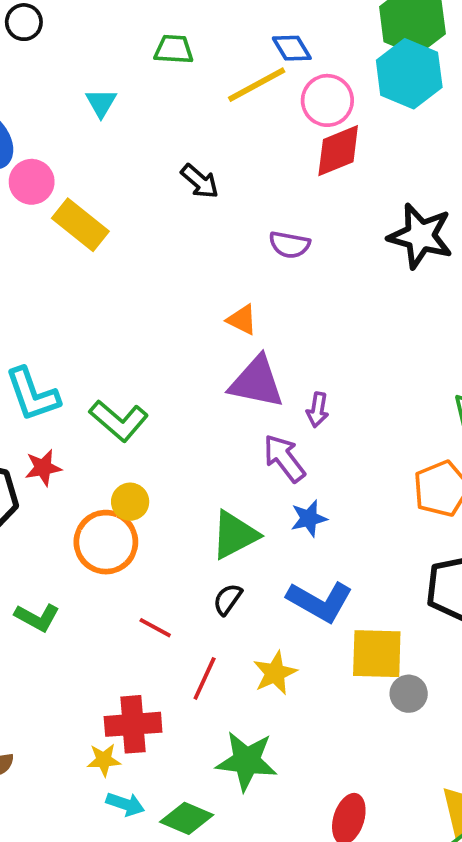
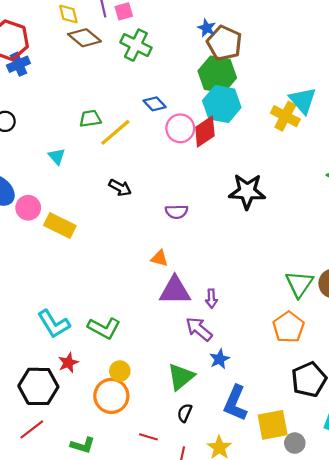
yellow line: (257, 85) -> (115, 132), moved
red diamond: (338, 151) -> (205, 131), moved
blue L-shape: (320, 601) -> (235, 403), turned 96

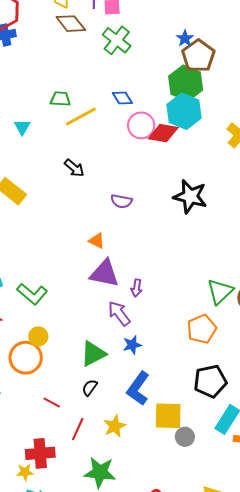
red diamond: (205, 131) -> (163, 133), turned 32

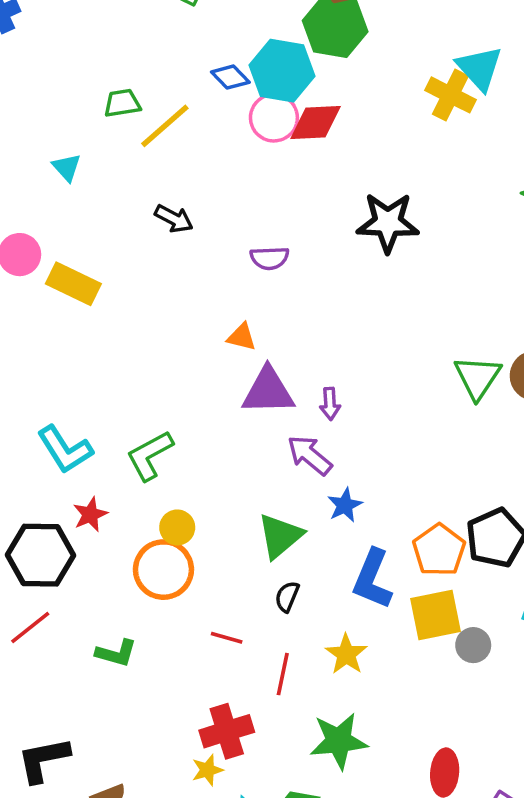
cyan hexagon: (184, 111) -> (282, 71), moved
green L-shape: (32, 294) -> (150, 455), turned 124
orange pentagon: (202, 329) -> (439, 550), moved

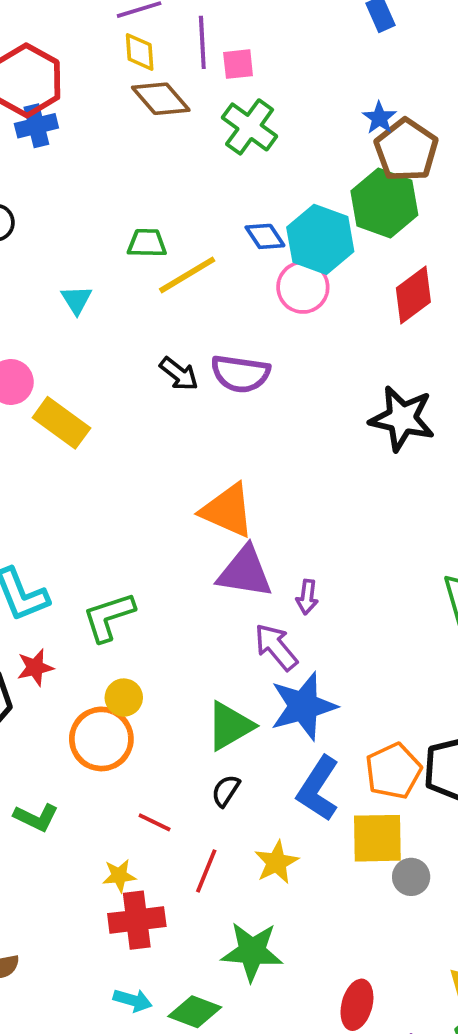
red diamond: (316, 123) -> (413, 295), moved, turned -44
purple semicircle: (269, 258) -> (240, 374), moved, size x1.4
orange triangle: (242, 337) -> (227, 510), size x1.8
blue star: (345, 505) -> (303, 706), size x1.8
yellow star: (207, 770) -> (119, 876), moved

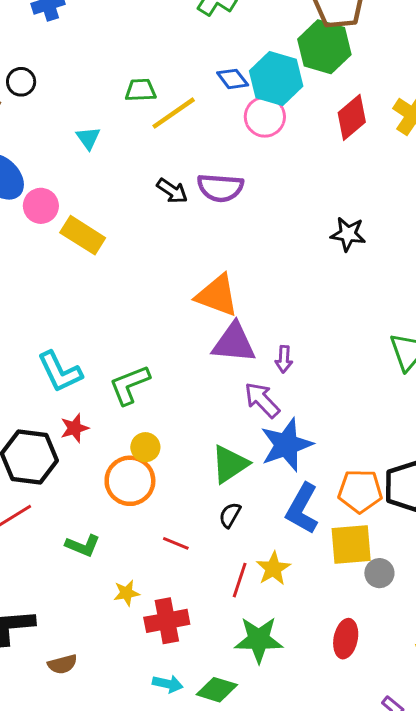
black star: (402, 419) -> (348, 234), moved, size x0.7
orange pentagon: (393, 771) -> (360, 491), turned 30
red line: (206, 871) -> (240, 580), moved
yellow star: (119, 876) -> (126, 593), moved
red ellipse: (357, 1005) -> (346, 639), moved

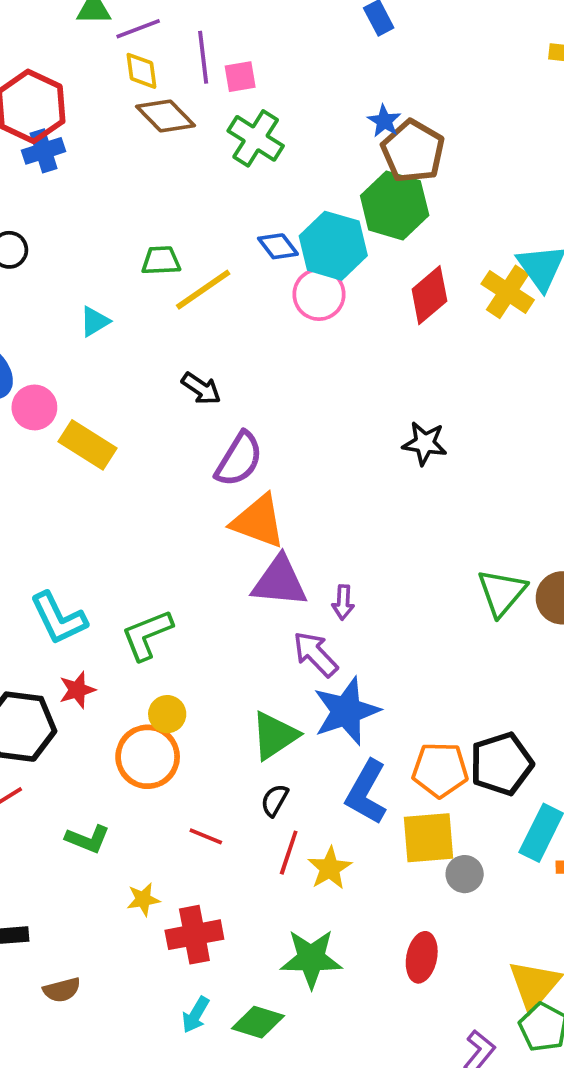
cyan triangle: (88, 138) -> (95, 321), turned 35
purple semicircle: (220, 188) -> (239, 459), moved, turned -63
red line: (240, 580) -> (289, 853), moved
cyan arrow: (168, 684) -> (196, 1015), turned 108

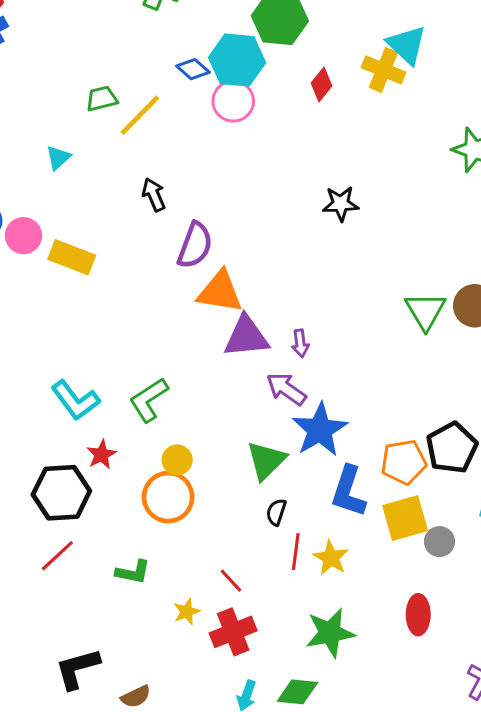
red diamond: (429, 295) -> (322, 85), size x0.7
black arrow: (201, 389) -> (154, 195), turned -136
red line: (206, 836) -> (231, 581), moved, turned 36

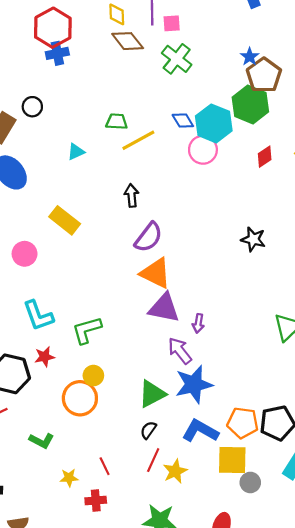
pink circle: (24, 236) -> (25, 254), moved
blue L-shape: (348, 491) -> (200, 431), turned 84
red cross: (233, 632) -> (96, 500), size x0.7

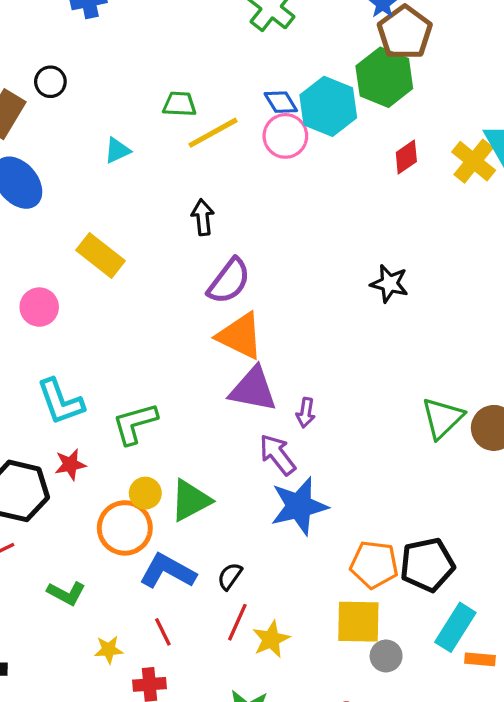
pink circle: (203, 150) -> (285, 136), moved
green triangle: (152, 394) -> (191, 500), moved
blue L-shape: (200, 431) -> (168, 571), moved

